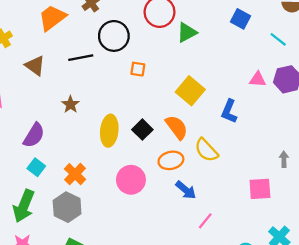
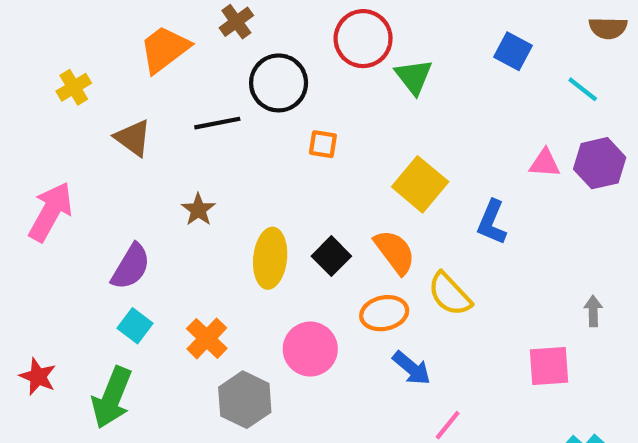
green triangle: (187, 33) -> (414, 77), turned -40
gray hexagon: (67, 207) -> (245, 400), moved

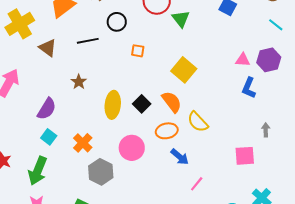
black circle: (279, 83) -> (117, 22), size x0.7
yellow cross: (74, 87) -> (20, 24), size x1.8
cyan line: (583, 89) -> (276, 25), moved
blue L-shape: (492, 222) -> (249, 88), moved

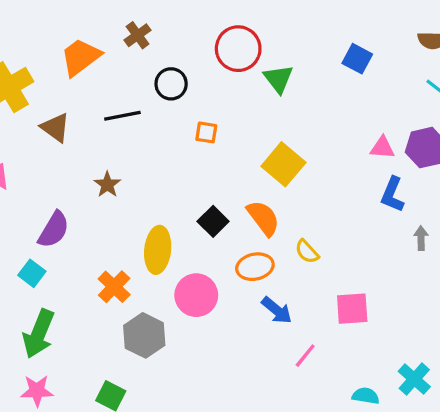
yellow ellipse: (113, 105) -> (158, 250), moved
yellow semicircle: (198, 122) -> (307, 252), size x0.7
gray arrow: (266, 130) -> (421, 238), moved
cyan square: (49, 137) -> (32, 273), moved
pink square: (245, 156) -> (352, 309), moved

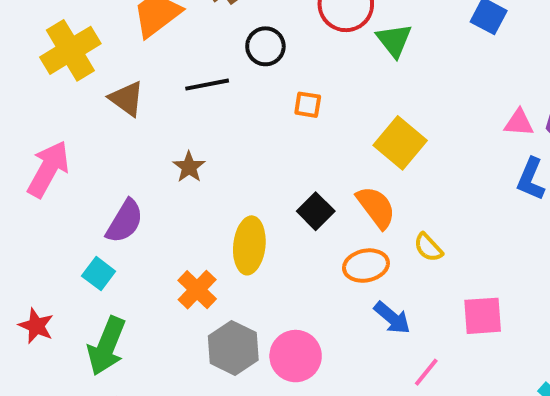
pink circle: (196, 295) -> (296, 356), moved

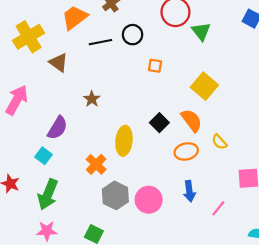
black line: (207, 85) -> (100, 42), moved
blue arrow: (392, 318) -> (189, 191), moved, turned 42

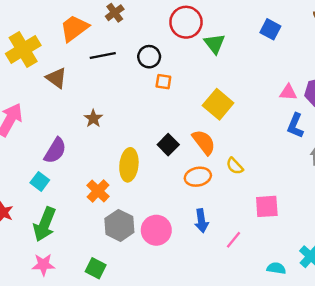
black circle: (133, 35) -> (149, 57), moved

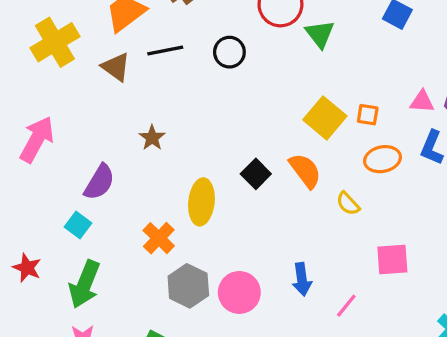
brown triangle: (56, 78) -> (116, 67), moved
orange square: (163, 82) -> (368, 115), moved
orange ellipse: (198, 177) -> (383, 159), moved

